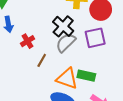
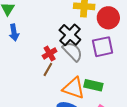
red cross: (28, 41) -> (50, 53), moved
gray semicircle: (66, 43) -> (72, 51), turned 90

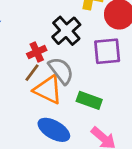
gray semicircle: (72, 51) -> (61, 71), moved
orange triangle: (74, 88) -> (48, 90), moved

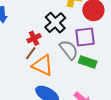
gray semicircle: (61, 71) -> (69, 50), moved
green rectangle: (89, 100) -> (88, 62), moved

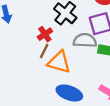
gray semicircle: (69, 50) -> (85, 40), turned -40

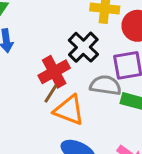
red cross: (45, 34) -> (54, 72), size x1.5

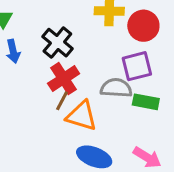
black cross: (83, 47) -> (57, 43), moved

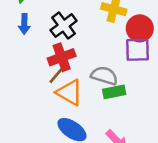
purple square: (137, 66) -> (138, 50), moved
green rectangle: (146, 102) -> (114, 92), moved, turned -35

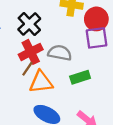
gray semicircle: (104, 76) -> (60, 53), moved
orange triangle: (69, 92) -> (41, 82), turned -30

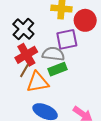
purple square: (97, 38) -> (67, 39), moved
green rectangle: (80, 77) -> (58, 69), moved

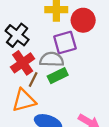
brown line: (24, 71) -> (33, 79), moved
orange triangle: (38, 82) -> (24, 100), moved

